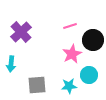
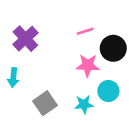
pink star: (72, 54) -> (88, 65), turned 30
gray square: (37, 85) -> (45, 103), turned -30

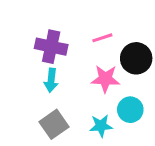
purple cross: (25, 39) -> (51, 47), moved, turned -35
cyan arrow: (13, 78) -> (51, 80), moved

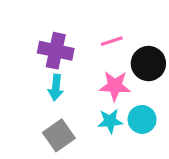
cyan star: (101, 126) -> (110, 121), moved

